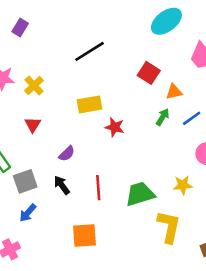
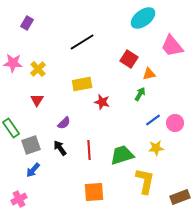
blue line: (192, 118) -> (153, 120), moved
orange square: (84, 236) -> (94, 192), moved

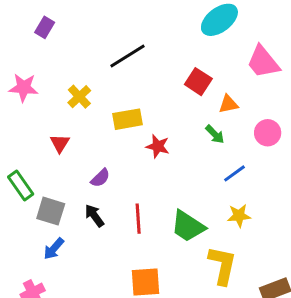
yellow cross: (38, 69) -> (79, 97), moved
green arrow: (140, 94) -> (215, 134), turned 104
pink circle: (175, 123) -> (268, 133), moved
gray square: (31, 145) -> (51, 211), turned 36
green trapezoid: (122, 155) -> (188, 226), turned -130

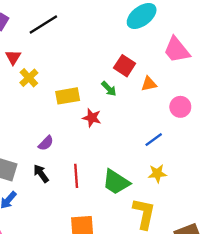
black line: (128, 56) -> (43, 24), moved
green arrow: (215, 134) -> (109, 89), moved
red triangle: (60, 143) -> (13, 57), moved

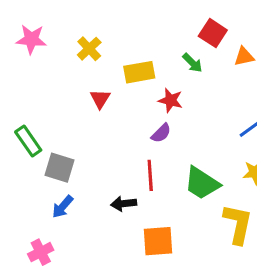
red triangle: (13, 57) -> (100, 99), moved
purple semicircle: (46, 143) -> (161, 133), moved
black arrow: (41, 173) -> (124, 204), moved, turned -60

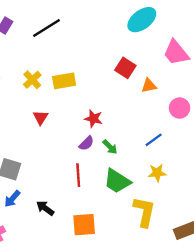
green arrow: (192, 63) -> (110, 147), moved
yellow rectangle: (139, 72) -> (64, 81), moved
black arrow: (124, 204) -> (45, 208), moved, turned 42

